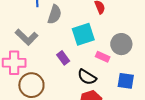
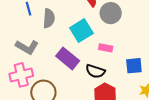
gray circle: (121, 44) -> (111, 13), moved
purple rectangle: (63, 58) -> (68, 58), size x1.6

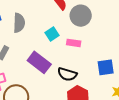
cyan square: (81, 31) -> (52, 34), size x0.6
pink rectangle: (106, 48) -> (74, 43), moved

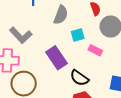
gray semicircle: (19, 23) -> (61, 15), moved

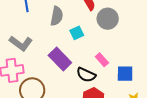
pink rectangle: (95, 50) -> (102, 60), moved, turned 32

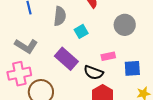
gray circle: (108, 19) -> (125, 25), moved
pink rectangle: (102, 60) -> (108, 56), turned -56

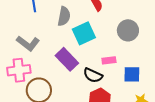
cyan square: (81, 31) -> (84, 33), size x1.6

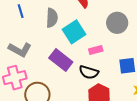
pink rectangle: (109, 60) -> (96, 50), moved

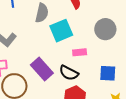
purple rectangle: (61, 60) -> (42, 69), moved

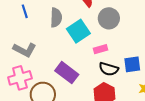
gray circle: (105, 29) -> (109, 18), moved
black semicircle: (69, 73) -> (109, 69), moved

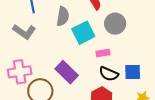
gray L-shape: (25, 50) -> (24, 32), moved

